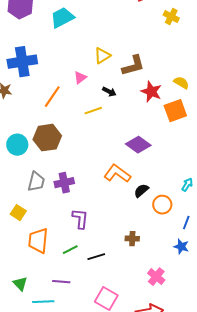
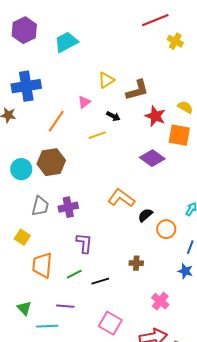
orange square: (175, 111) -> (179, 135), turned 30
purple diamond: (138, 145) -> (152, 158), moved

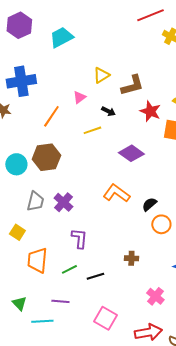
purple diamond: (152, 158) -> (131, 153), moved
purple cross: (68, 207) -> (63, 202), turned -36
black semicircle: (145, 215) -> (149, 204), moved

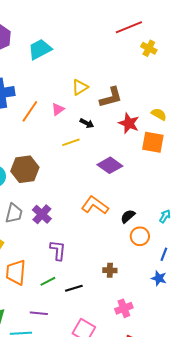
orange line: (51, 116) -> (30, 111), moved
pink cross: (155, 296) -> (124, 308), moved, turned 30

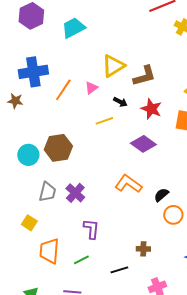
yellow triangle: (80, 87) -> (113, 66), size x1.4
red star: (129, 123) -> (151, 109), moved
black line: (74, 288) -> (119, 270), moved

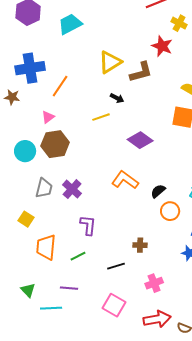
pink triangle: (91, 88) -> (48, 117), moved
red star: (151, 109) -> (162, 46), moved

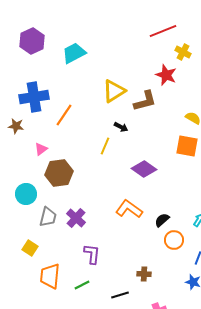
pink triangle: (48, 117) -> (41, 149), moved
yellow line: (101, 117) -> (105, 146), turned -48
cyan circle: (25, 151) -> (26, 194), moved

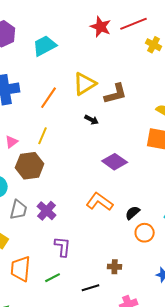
red star: (166, 75) -> (101, 27), moved
orange line: (64, 115) -> (49, 98), moved
yellow line: (105, 146) -> (43, 136), moved

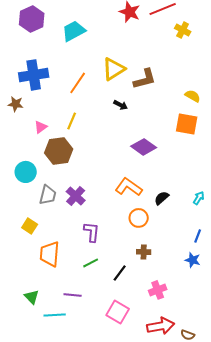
orange circle: (145, 233) -> (139, 218), moved
green line: (53, 278) -> (91, 263), moved
black line: (91, 288) -> (120, 273), turned -36

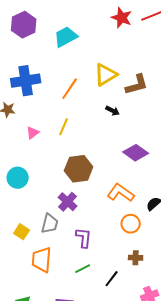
brown hexagon: (59, 151) -> (79, 169), moved
gray trapezoid: (48, 195) -> (50, 224), moved

